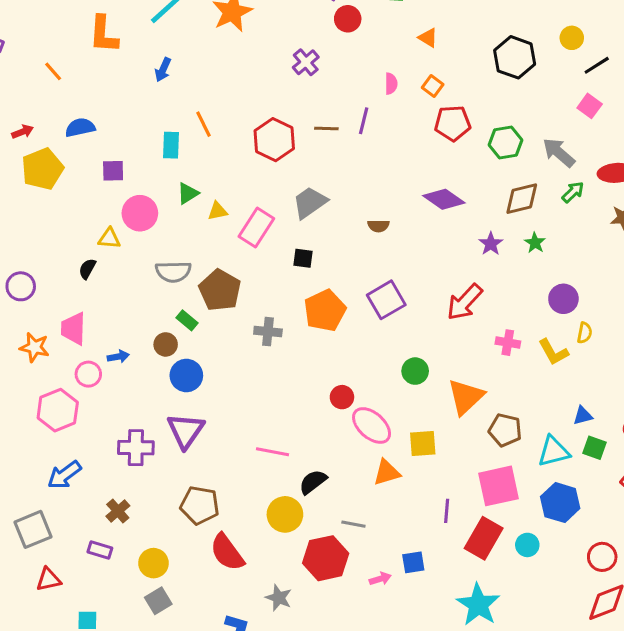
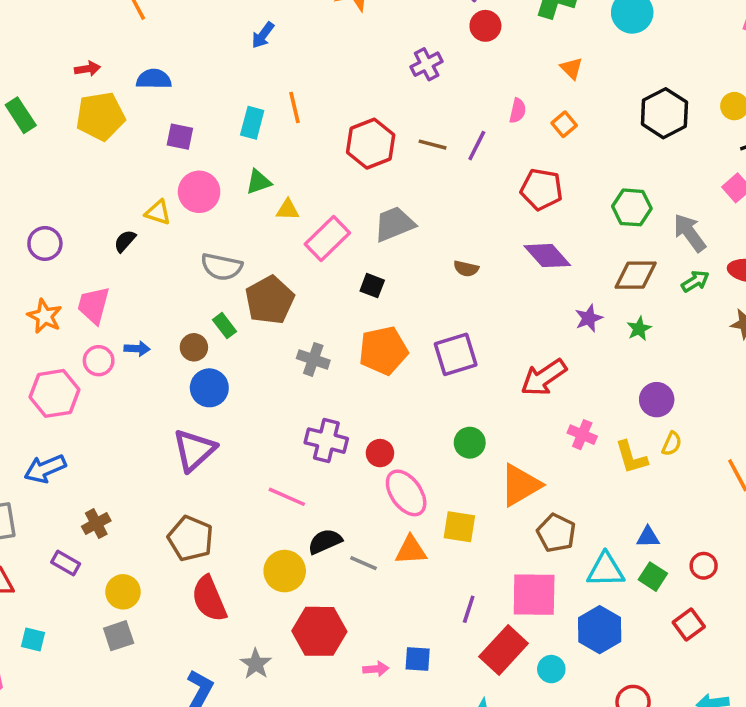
red pentagon: (453, 123) -> (542, 189), moved
purple cross: (136, 448) -> (326, 441), moved
gray line: (353, 524) -> (363, 563), moved

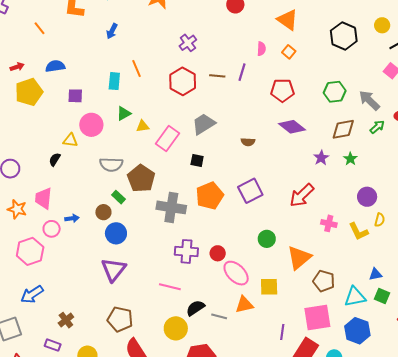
purple cross: (427, 64) -> (188, 43), moved
orange triangle: (572, 68) -> (288, 20), size x1.6
gray cross: (313, 359) -> (171, 207), size x1.6

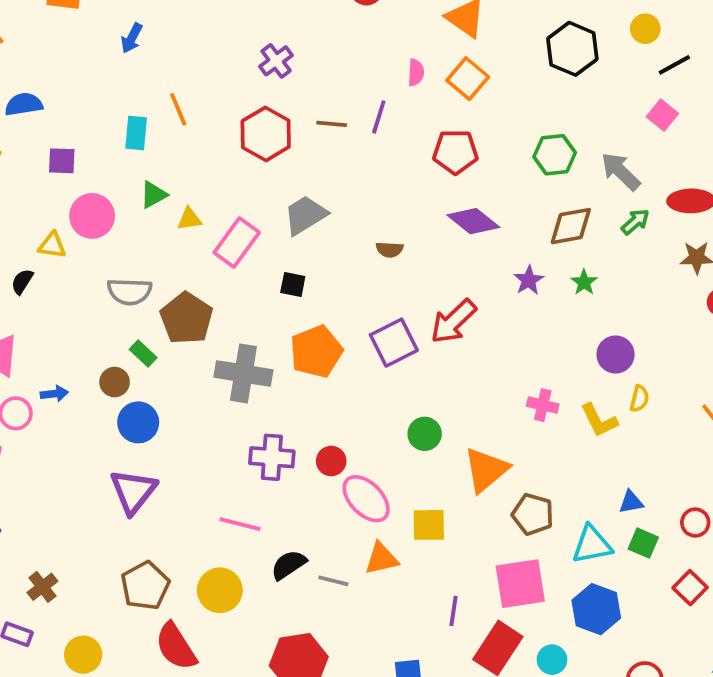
orange square: (289, 52) -> (468, 79), size x1.5
red arrow: (302, 195) -> (453, 321), moved
brown pentagon: (120, 319) -> (145, 586), turned 30
yellow circle: (176, 328) -> (220, 590), moved

